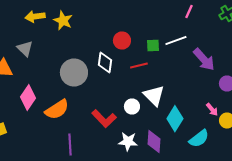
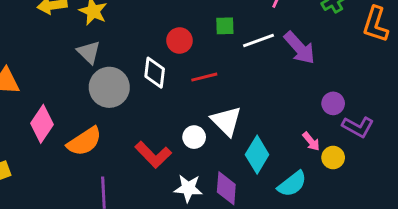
green square: (153, 46) -> (225, 26), moved
gray triangle: (25, 48) -> (89, 52), moved
purple arrow: (204, 60) -> (299, 48), moved

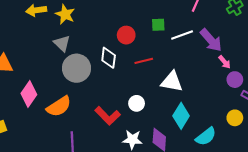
white triangle: (226, 121) -> (172, 82), moved, turned -35
pink arrow: (311, 141) -> (224, 62), moved

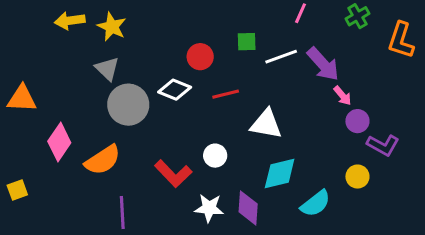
white diamond: (109, 58) -> (175, 90), turned -75
cyan diamond: (181, 116) -> (280, 174), turned 45

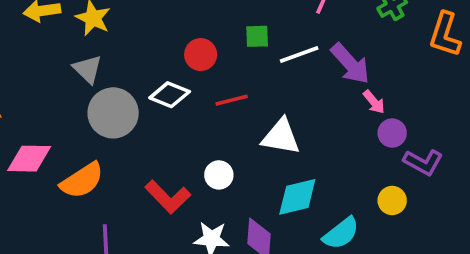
pink diamond: (59, 142) -> (29, 159), turned 57

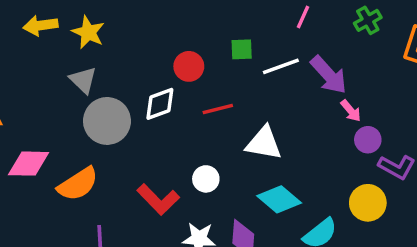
white diamond: (170, 95) -> (160, 104), turned -42
cyan diamond: (297, 197) -> (279, 199), turned 54
yellow circle: (392, 200) -> (368, 203), size x1.4

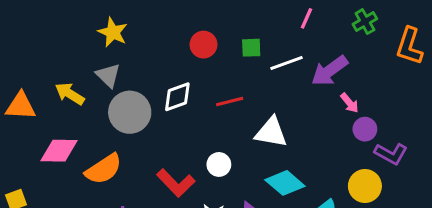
yellow arrow: (40, 25) -> (70, 94), moved, turned 40
red circle: (189, 66) -> (204, 45), moved
purple arrow: (329, 75) -> (330, 71), turned 96

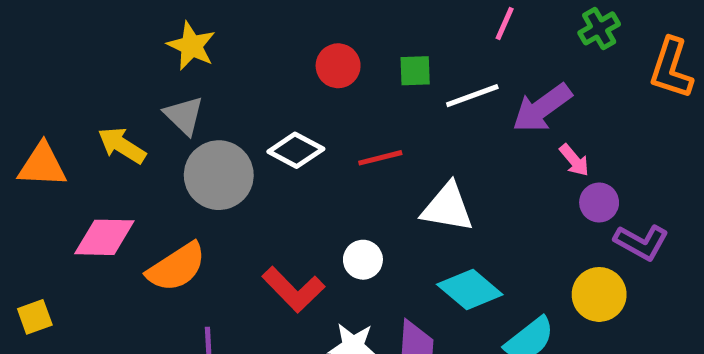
white diamond: (177, 97) -> (296, 150), turned 48

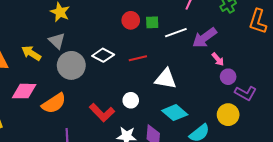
red circle: (338, 66) -> (131, 20), moved

